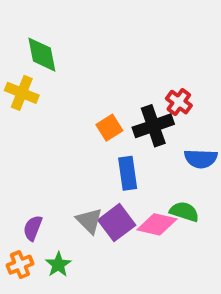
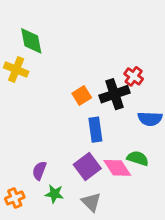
gray triangle: (89, 221) -> (91, 202), moved
pink diamond: (157, 224) -> (117, 168), turned 44
purple semicircle: (33, 228) -> (39, 171), moved
green star: (58, 265) -> (54, 194), moved, turned -30

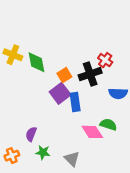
green diamond: (31, 41) -> (36, 62), moved
purple square: (87, 167) -> (60, 93), moved

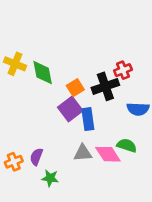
red cross: (105, 60) -> (123, 70), turned 32
orange cross: (12, 156) -> (14, 162), moved
gray triangle: (72, 159) -> (83, 153), moved, turned -49

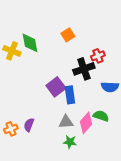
green diamond: (43, 73) -> (30, 43), moved
orange square: (75, 88) -> (68, 35), moved
pink diamond: (108, 154) -> (86, 123), turned 75
green star: (50, 178) -> (70, 142), moved

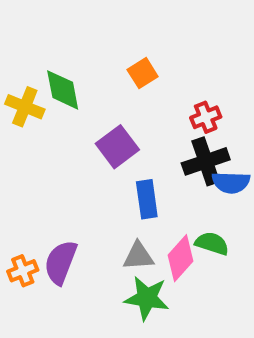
black cross: (84, 69) -> (206, 161), moved
purple square: (56, 87) -> (117, 147), moved
purple semicircle: (29, 125) -> (61, 262), size x1.5
green star: (70, 142) -> (147, 298), size x1.5

